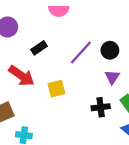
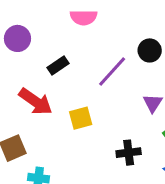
black circle: (110, 50) -> (150, 50), moved
black cross: (101, 107) -> (129, 153), moved

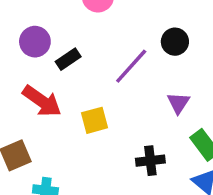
purple circle: (17, 38) -> (35, 42), moved

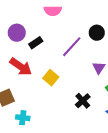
yellow square: (94, 120) -> (51, 78), turned -35
black cross: (150, 161) -> (83, 101), turned -35

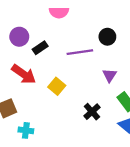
purple line: (72, 47) -> (80, 52), turned 40

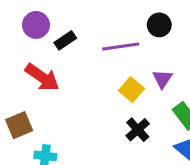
yellow square: (57, 86) -> (132, 90), moved

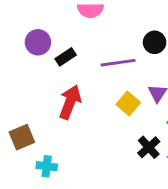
red arrow: (42, 77) -> (70, 102), moved, turned -104
black cross: (138, 130) -> (149, 147), moved

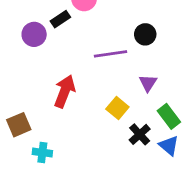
black rectangle: (66, 57) -> (60, 19), moved
yellow square: (128, 104) -> (117, 108), moved

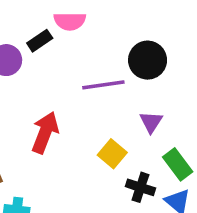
black circle: (145, 34) -> (148, 60), size x1.4
black cross: (140, 134) -> (140, 187), turned -30

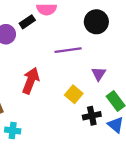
black circle: (148, 60) -> (96, 22), moved
black cross: (140, 187) -> (92, 116), turned -30

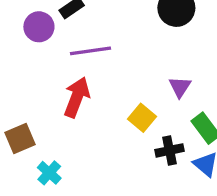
purple line: (68, 50) -> (90, 51), moved
cyan cross: (13, 130) -> (49, 173), turned 35

